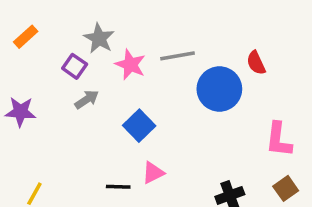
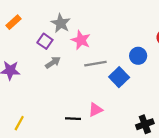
gray line: (177, 56) -> (95, 64), moved
blue circle: (219, 89) -> (138, 56), size x0.6
blue square: (139, 126) -> (119, 77), moved

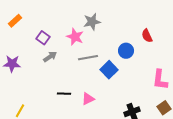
gray star: (61, 23) -> (92, 22), moved, turned 30
black line: (73, 119) -> (64, 94), moved

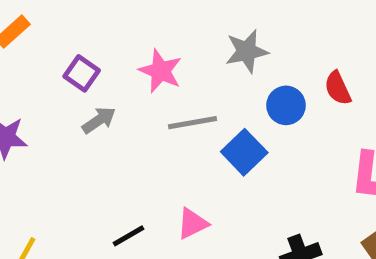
gray star: (92, 22) -> (247, 51), moved
red semicircle: (147, 36) -> (338, 88), moved
black line: (64, 94) -> (128, 236), moved, turned -32

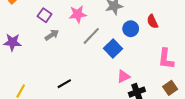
pink star: (160, 71) -> (78, 14), turned -30
gray line: (192, 123) -> (91, 36), turned -36
pink triangle: (192, 224) -> (123, 76), moved

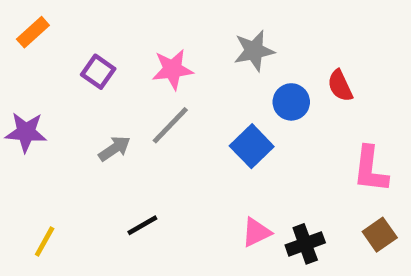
gray arrow: (52, 35) -> (114, 148), moved
gray line: (91, 36) -> (170, 125), moved
pink triangle: (123, 76) -> (256, 232), moved

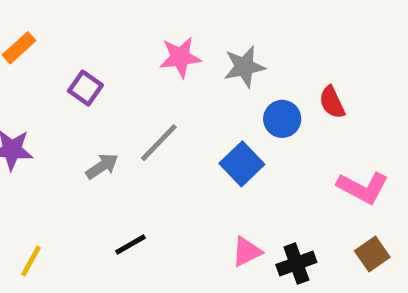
pink star: (173, 69) -> (180, 57), moved
pink L-shape: (370, 169) -> (363, 188), turned -69

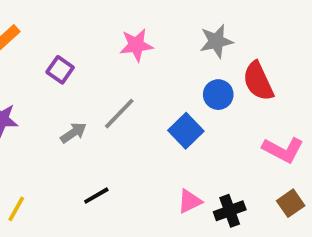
gray star: (244, 67) -> (216, 41), moved
red semicircle: (332, 102) -> (258, 81), size x1.5

